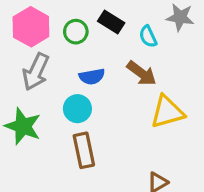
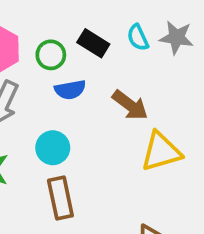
cyan semicircle: (148, 36) -> (138, 37), moved
blue semicircle: (92, 77) -> (70, 90), moved

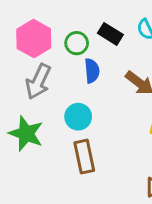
blue semicircle: (70, 90) -> (92, 71), turned -85

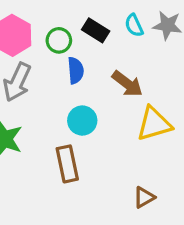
cyan circle: (78, 117) -> (82, 121), moved

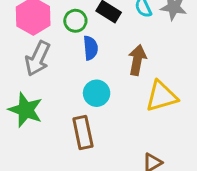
brown arrow: (127, 84) -> (137, 60), turned -116

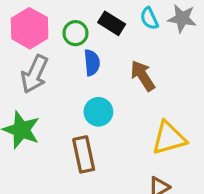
brown arrow: (137, 60) -> (143, 76), turned -44
yellow triangle: (161, 96) -> (169, 138), moved

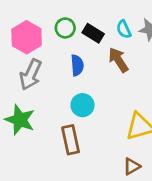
green circle: (75, 33) -> (65, 28), moved
brown arrow: (143, 76) -> (118, 60), moved

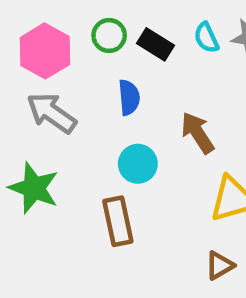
brown arrow: (118, 60) -> (198, 133), moved
gray arrow: (31, 75) -> (52, 113), turned 100

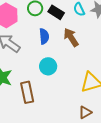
brown arrow: (198, 133) -> (71, 37), moved
brown rectangle: (118, 221) -> (27, 92), moved

